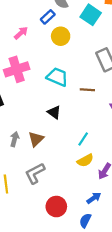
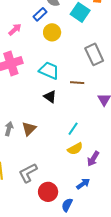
black triangle: (54, 112) -> (50, 97), moved
gray L-shape: (35, 173) -> (28, 173), moved
blue semicircle: (85, 220) -> (67, 205), moved

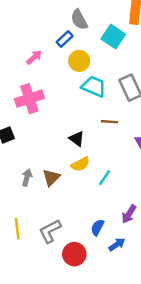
cyan trapezoid: (49, 71) -> (94, 86), moved
yellow semicircle: (75, 149) -> (80, 164), moved
blue semicircle: (67, 205) -> (97, 227), moved

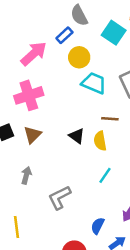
pink arrow: (34, 57) -> (34, 54), size x1.6
yellow semicircle: (80, 164) -> (100, 141), moved, turned 108
brown triangle: (51, 178) -> (32, 135), moved
gray L-shape: (50, 231) -> (60, 197), moved

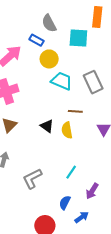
cyan square: (114, 33) -> (78, 38), turned -30
blue rectangle: (64, 35) -> (37, 40), turned 72
cyan line: (105, 175) -> (71, 172), moved

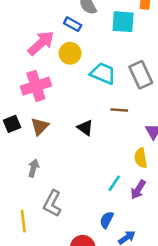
yellow circle: (49, 59) -> (70, 53), moved
yellow semicircle: (67, 130) -> (141, 158), moved
gray L-shape: (32, 178) -> (52, 203), moved, turned -35
purple arrow: (92, 191) -> (138, 190), moved

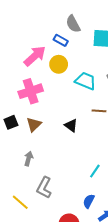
yellow line: (23, 221) -> (20, 202), turned -42

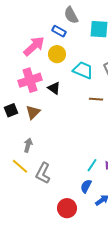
black triangle: (71, 125) -> (54, 88), moved
cyan line: (95, 171) -> (92, 165), moved
yellow line: (20, 202) -> (20, 166), moved

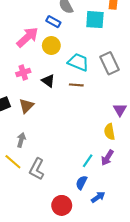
pink cross: (30, 80) -> (23, 73), size x0.6
brown line: (96, 99) -> (76, 85), moved

